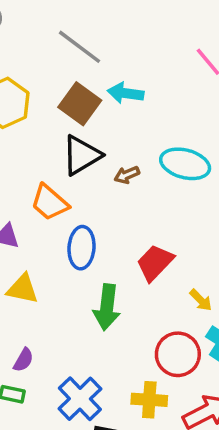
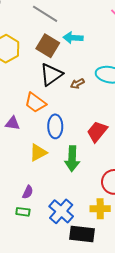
yellow triangle: (23, 289) -> (38, 153), moved, turned -36

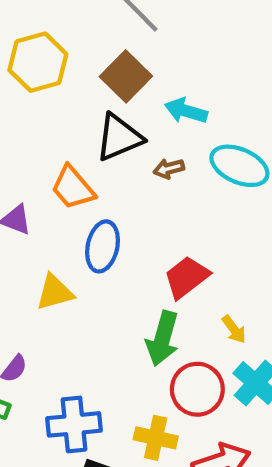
cyan arrow: (73, 38) -> (186, 111), moved
green arrow: (72, 159) -> (163, 338), moved
blue cross: (61, 211) -> (74, 424), turned 30

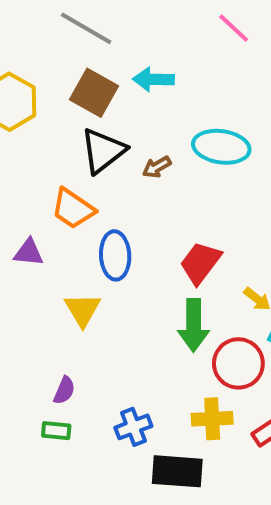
cyan arrow: (186, 111) -> (153, 79), moved
yellow triangle: (55, 292) -> (83, 310), turned -30
blue cross: (74, 424) -> (133, 427), size x0.7

